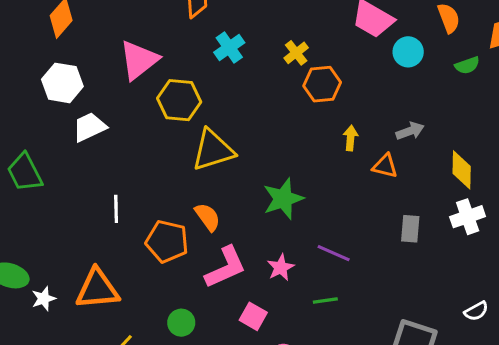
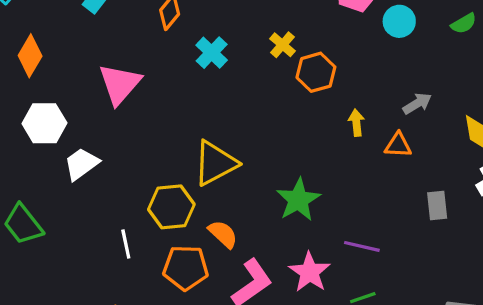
yellow hexagon: (179, 100) -> (171, 207), moved
pink star: (281, 268) -> (310, 272), size x1.4

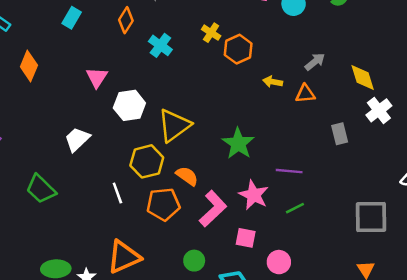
pink triangle: (120, 84) -> (97, 77), size x0.7
white hexagon: (44, 123) -> (129, 105), moved
yellow arrow: (356, 123) -> (273, 82), turned -66

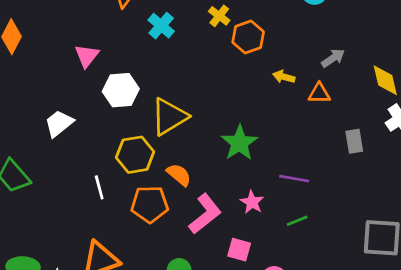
pink star: (254, 195) -> (252, 202), size x0.7

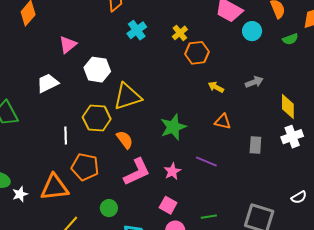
pink triangle: (87, 56) -> (68, 45), moved
orange triangle: (319, 93) -> (223, 122), moved
orange pentagon: (150, 204) -> (85, 167), moved
green line: (297, 221) -> (209, 217), moved
pink square: (239, 250) -> (168, 205), moved

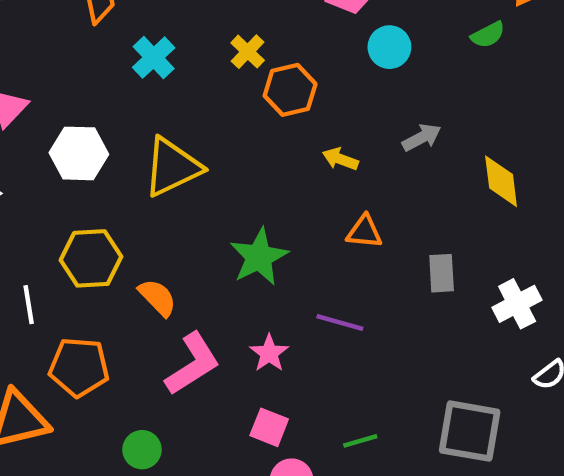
cyan circle: (252, 31) -> (389, 47), moved
yellow triangle: (127, 97) -> (172, 167), moved
white cross: (292, 137) -> (517, 304), moved

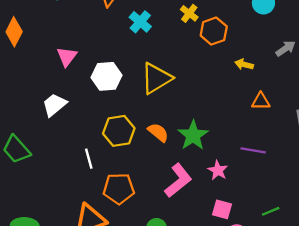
green star: (259, 257) -> (193, 135), moved
orange semicircle: (157, 297) -> (158, 132), moved

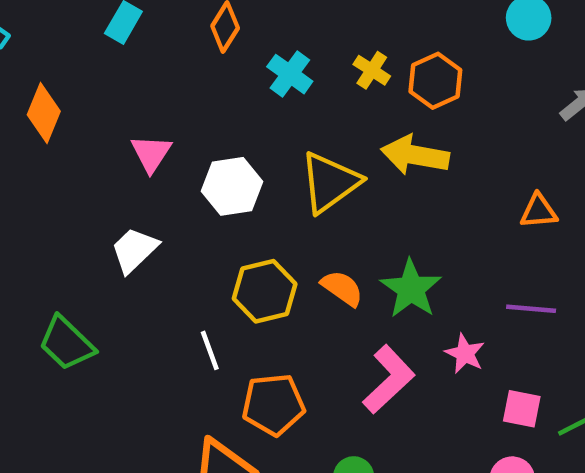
yellow cross: (189, 13) -> (372, 70), moved
yellow arrow: (244, 64) -> (415, 155), moved, size x1.8
pink square: (222, 209) -> (522, 409), moved

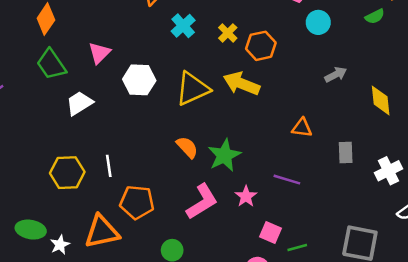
yellow hexagon: (265, 291) -> (67, 173), moved
green trapezoid: (67, 343) -> (51, 64), moved

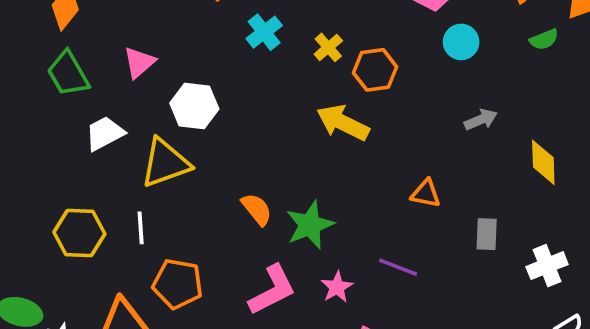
yellow triangle: (193, 89) -> (165, 163), moved

